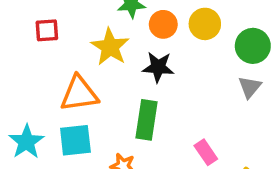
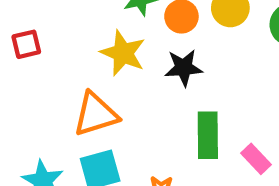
red square: (47, 30) -> (26, 44), moved
green rectangle: (146, 120) -> (208, 135), moved

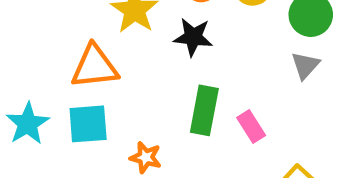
pink rectangle: (256, 159) -> (251, 127), moved

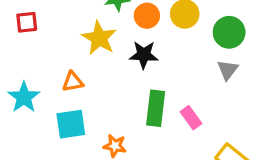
orange triangle: (95, 67) -> (73, 82), size x0.6
cyan star: (28, 124) -> (24, 97), moved

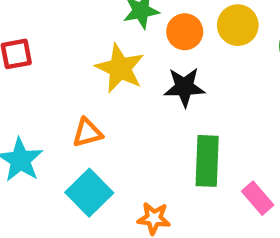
pink rectangle: (191, 118) -> (258, 198), moved
cyan square: (71, 124) -> (89, 193), turned -32

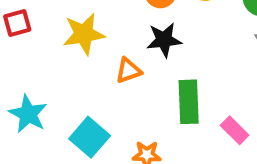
yellow star: (120, 68) -> (84, 34), moved, turned -30
orange triangle: (87, 133) -> (128, 70), moved

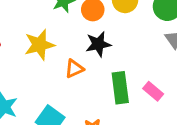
pink rectangle: (235, 130) -> (153, 91), moved

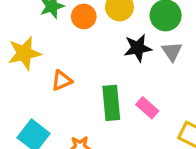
black star: (98, 44) -> (138, 48), moved

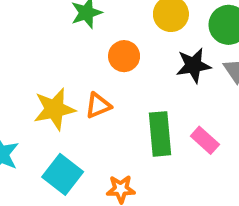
orange circle: (84, 16) -> (124, 56), moved
yellow star: (24, 53) -> (54, 109), moved

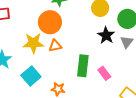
orange circle: (124, 56) -> (50, 22), moved, size x1.5
black star: (193, 65) -> (106, 35), turned 30

